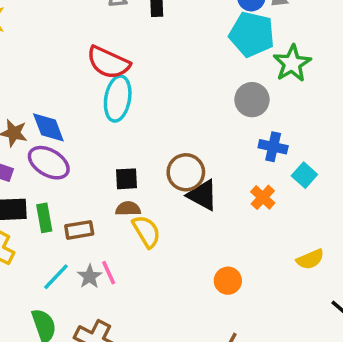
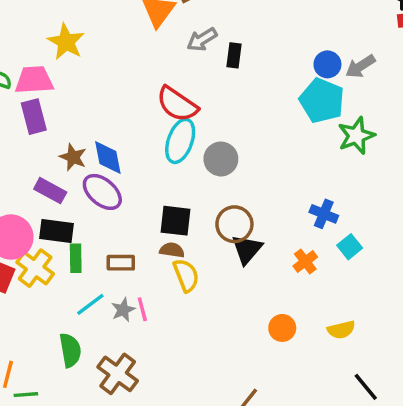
gray circle: (252, 100) -> (221, 159), moved
black square: (126, 179) -> (175, 221), size x1.4
black triangle: (202, 195) -> (247, 249), turned 32
green rectangle: (44, 218) -> (76, 258), moved
orange circle: (228, 281) -> (282, 328), moved

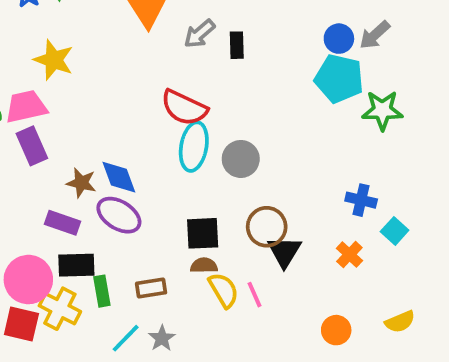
green star: (356, 136) -> (382, 110), turned 30
pink line: (142, 309) -> (255, 295), moved

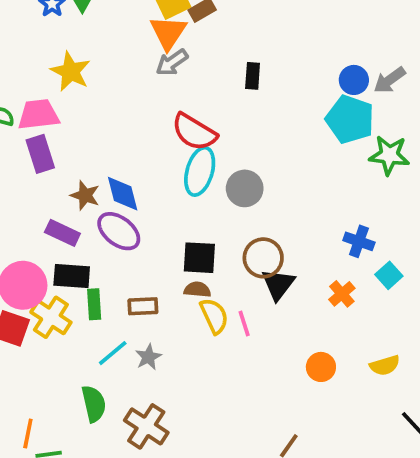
gray arrow: (199, 34) -> (172, 62), moved

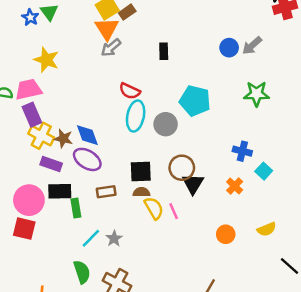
cyan pentagon: (350, 119) -> (195, 101), moved
red semicircle: (194, 132) -> (130, 91), size x0.7
brown rectangle: (143, 306) -> (106, 192), moved
yellow cross: (51, 317) -> (41, 136), moved

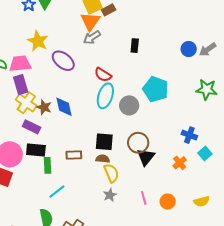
purple ellipse: (87, 159) -> (63, 61), moved
pink line: (174, 211) -> (144, 198), moved
gray star: (114, 239) -> (110, 195), moved

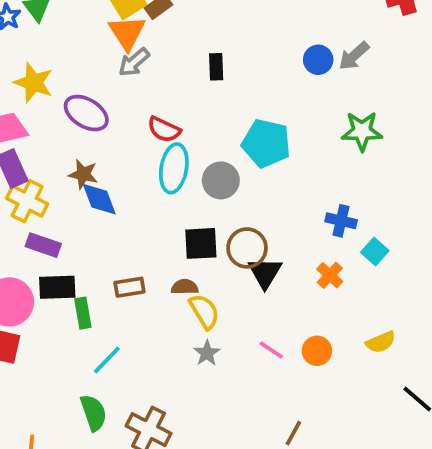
brown star: (44, 107) -> (83, 174), moved
black square: (104, 142) -> (201, 243), moved
pink line: (144, 198) -> (271, 350), turned -32

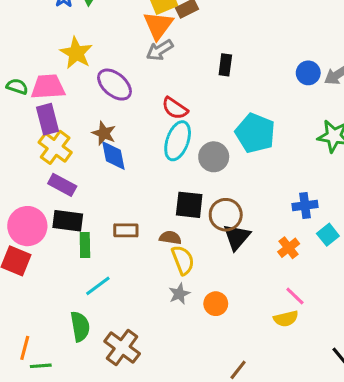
blue cross: (341, 221) -> (305, 205), turned -30
yellow semicircle: (381, 342) -> (286, 319), moved
pink line: (271, 350) -> (295, 296), moved
orange circle: (317, 351) -> (216, 304), moved

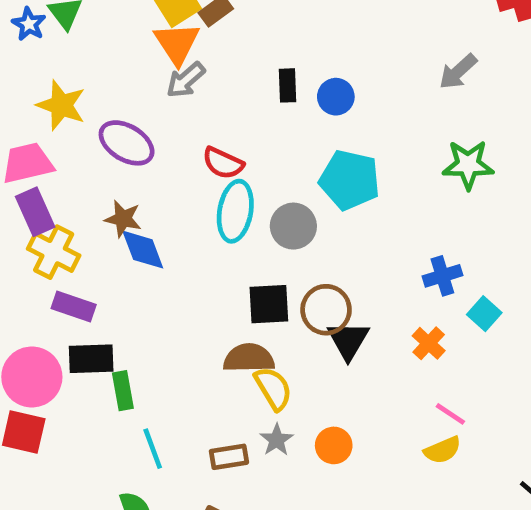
blue circle: (308, 73) -> (336, 97), moved
brown rectangle: (126, 230) -> (229, 457), moved
brown semicircle: (170, 238) -> (249, 358), size x1.5
cyan line: (98, 286) -> (153, 449), turned -64

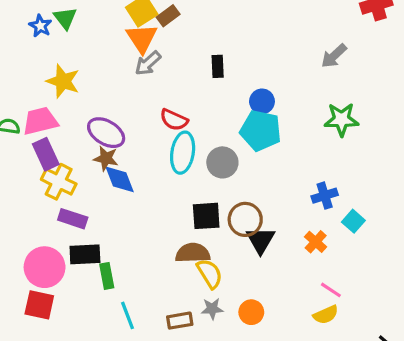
blue circle: (336, 97) -> (262, 101), moved
purple ellipse: (127, 143) -> (106, 133), moved
gray star: (277, 440) -> (212, 309), turned 30

